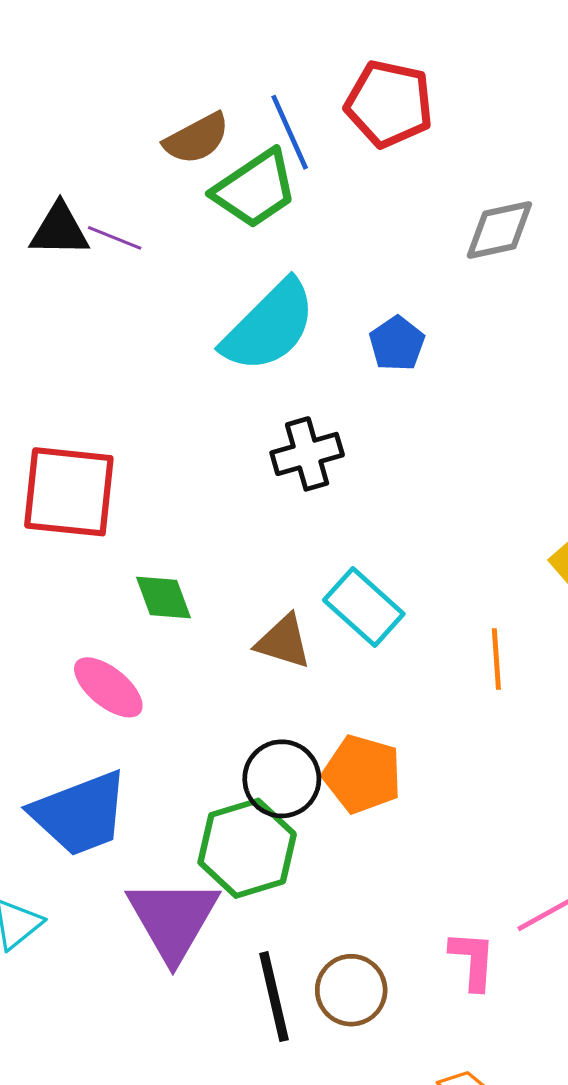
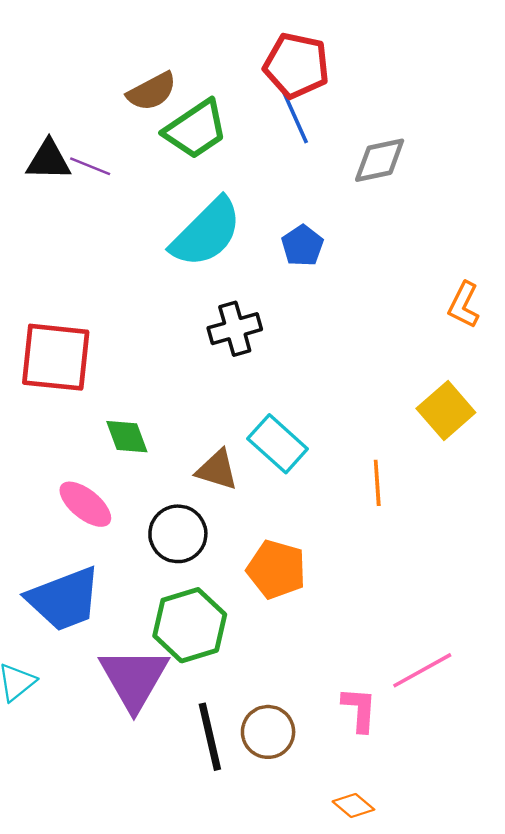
blue line: (290, 132) -> (294, 115), moved
black circle: (282, 779) -> (178, 534), moved

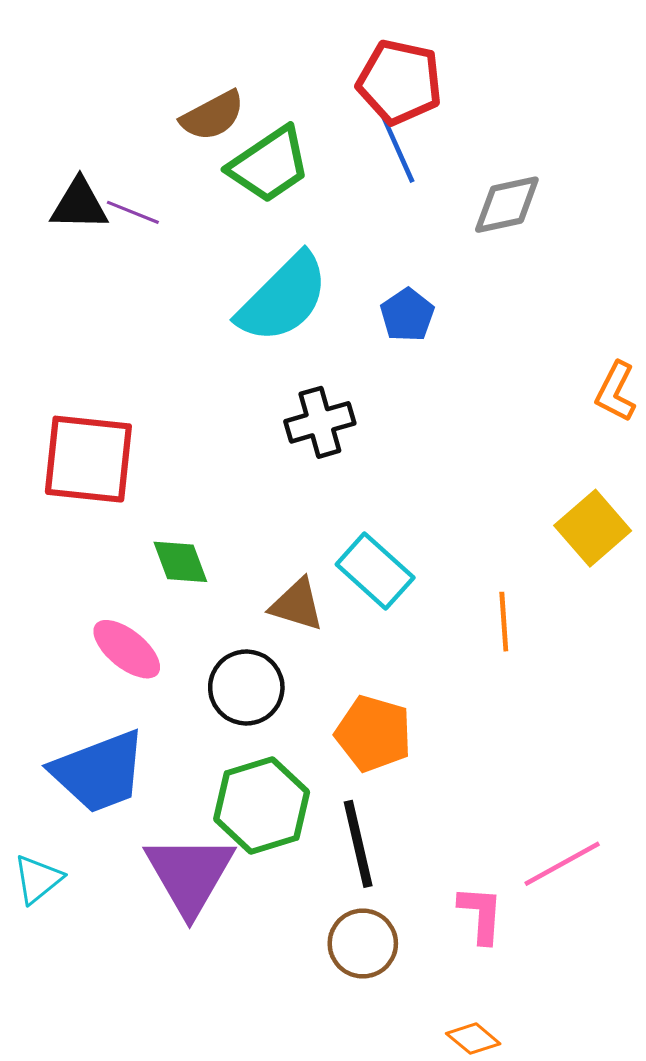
black line: (210, 737) -> (358, 844), moved

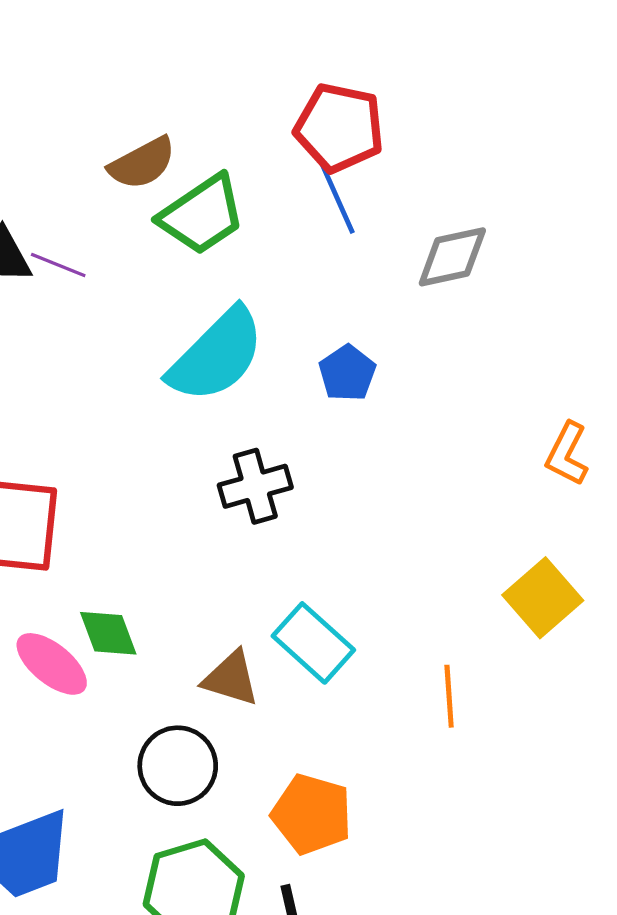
pink ellipse: (127, 649) -> (52, 664), moved

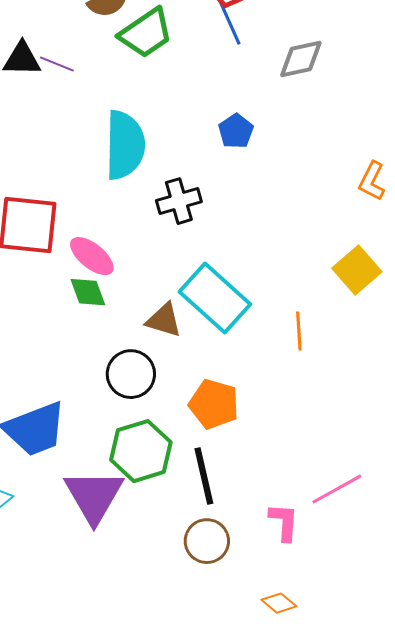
cyan semicircle: (216, 355) -> (125, 145), moved, turned -44
cyan rectangle: (313, 643) -> (215, 298), size x1.4
pink ellipse: (52, 664) -> (92, 256), moved

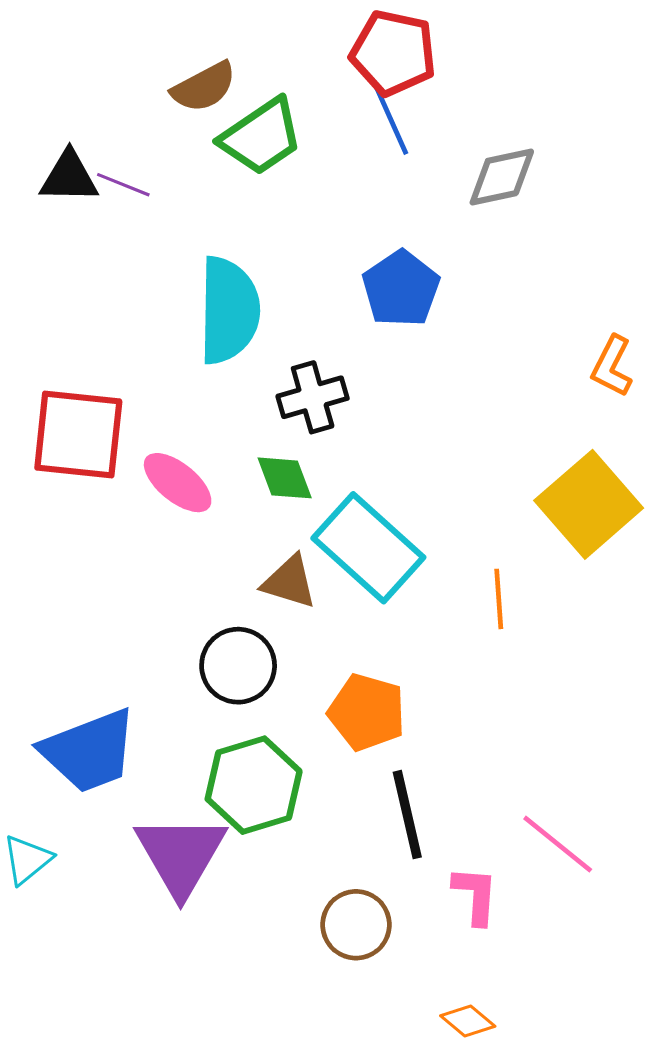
blue pentagon: (236, 131) -> (401, 289), size x1.4
yellow square: (357, 270) -> (589, 504), size x1.4
green diamond: (88, 292) -> (285, 478), moved
black line: (204, 476) -> (407, 815), moved
pink line: (337, 489) -> (558, 844), turned 68

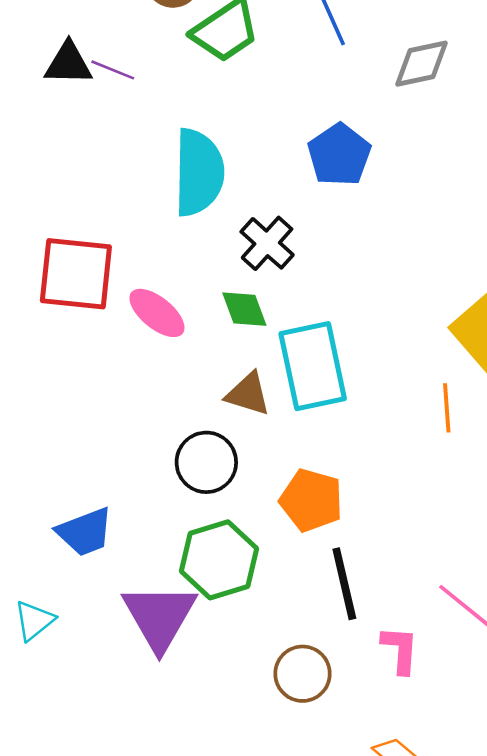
black cross: (313, 397) -> (267, 243), turned -32
cyan rectangle: (368, 548) -> (313, 366), turned 36
orange line: (499, 599) -> (447, 408), moved
blue trapezoid: (89, 751) -> (85, 532), size x0.7

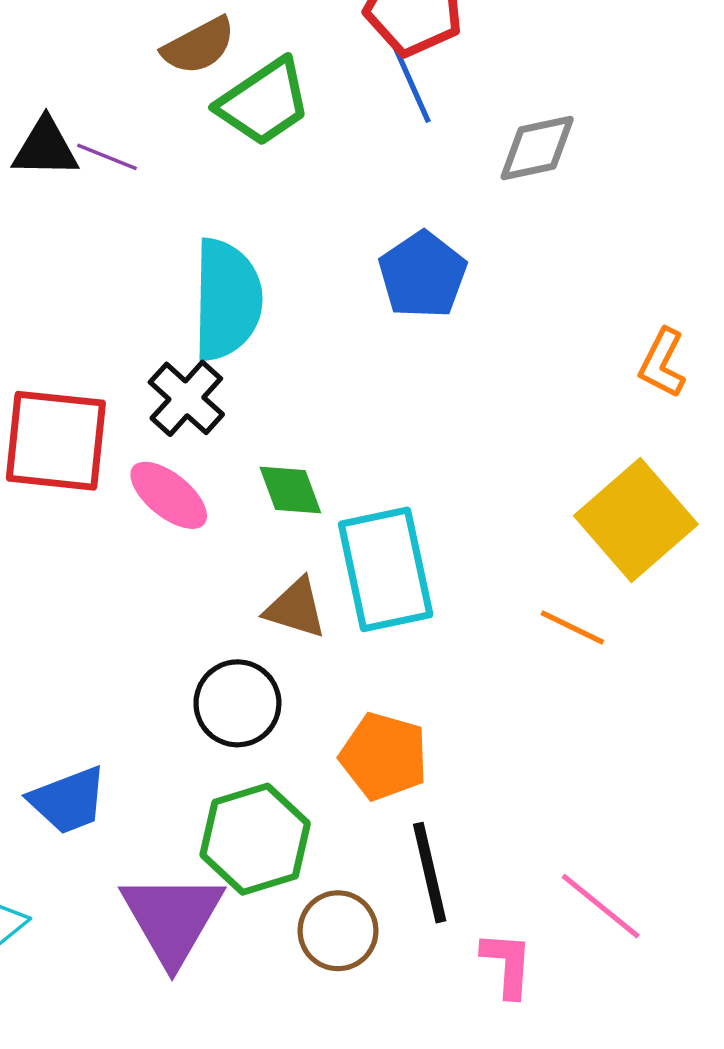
black cross: (267, 243) -> (186, 398), moved
orange line: (447, 408) -> (572, 628), turned -60
brown circle: (303, 674) -> (338, 931), moved

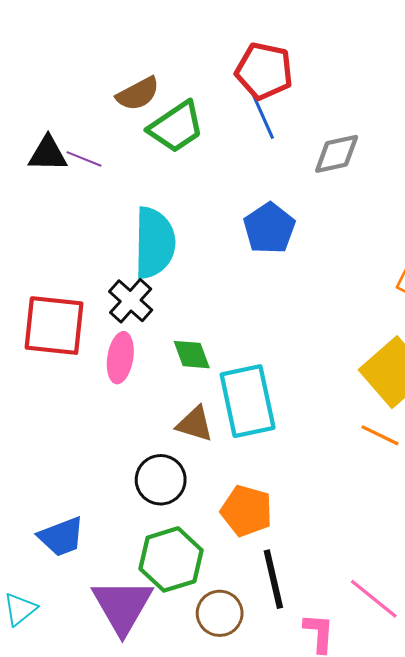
pink ellipse: (169, 495) -> (120, 358), turned 60
orange line: (572, 628) -> (380, 435), moved

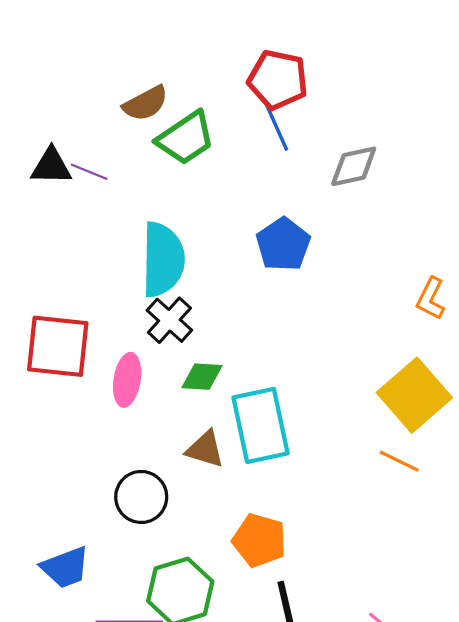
black cross: (131, 301) -> (169, 320), moved
green diamond: (192, 355) -> (202, 377), turned -66
black circle: (161, 480) -> (141, 497), moved

